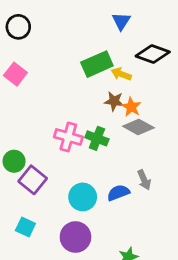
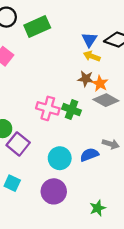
blue triangle: (121, 21) -> (89, 40), moved
green rectangle: (97, 64) -> (37, 27), moved
gray arrow: (144, 180) -> (111, 144), turned -49

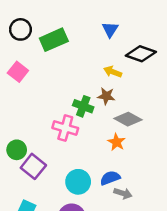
blue triangle: (89, 40) -> (110, 29), moved
orange star: (100, 83) -> (117, 142), moved
green cross: (72, 110) -> (83, 106), moved
gray arrow: (111, 144) -> (123, 193), moved

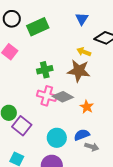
brown star: (106, 96) -> (79, 71), size x1.6
green cross: (83, 106) -> (45, 70), moved, turned -35
gray diamond: (128, 119) -> (63, 97), moved

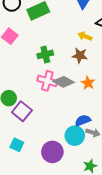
brown star: (79, 71) -> (80, 55), size x0.7
orange star: (87, 107) -> (88, 83), moved
cyan circle: (57, 138) -> (75, 136), moved

